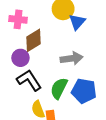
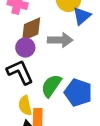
purple circle: (20, 58) -> (25, 48), moved
gray arrow: (72, 58) -> (60, 40), moved

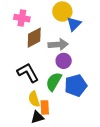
purple circle: (25, 48) -> (64, 61), moved
blue pentagon: (78, 93) -> (76, 85), turned -30

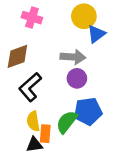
brown diamond: (34, 38) -> (17, 56), moved
black L-shape: (28, 73) -> (30, 87), turned -110
green semicircle: (54, 82) -> (67, 122), moved

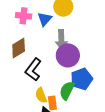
blue triangle: (96, 34) -> (45, 19), moved
gray arrow: (73, 57) -> (61, 40), turned 96
purple circle: (77, 78) -> (68, 55), size x1.5

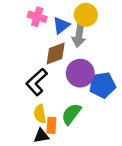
gray arrow: (61, 40) -> (79, 35), moved
brown diamond: (19, 48) -> (56, 53), moved
blue pentagon: (82, 79) -> (102, 85), moved

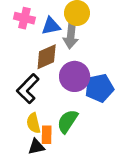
blue triangle: (61, 25) -> (51, 26), turned 30

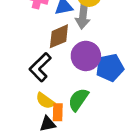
yellow semicircle: (33, 123) -> (45, 101), turned -42

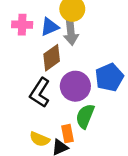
purple circle: (86, 56) -> (75, 86), moved
yellow semicircle: (45, 101) -> (40, 139), moved

